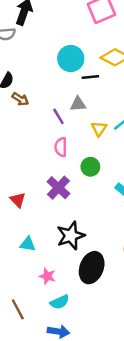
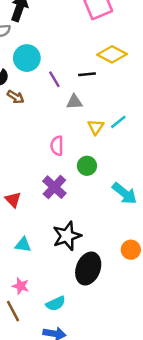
cyan circle: (71, 59) -> (27, 58), moved
purple line: (58, 116) -> (54, 79), moved
pink star: (47, 276) -> (21, 286), moved

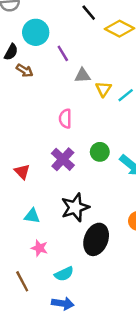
black line: (87, 74) -> (89, 13), moved, turned 56
yellow triangle: (96, 127) -> (103, 89), moved
green circle: (87, 166) -> (100, 152), moved
pink star: (21, 286) -> (39, 248), moved

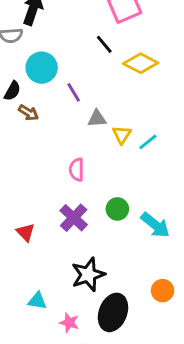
cyan triangle: (32, 216) -> (37, 301), moved
pink star: (39, 248) -> (69, 323), moved

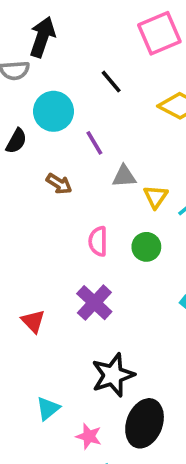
black line: (104, 44) -> (111, 82), moved
brown arrow: (28, 113) -> (59, 184), moved
green circle: (117, 209) -> (146, 247), moved
cyan triangle: (37, 301) -> (48, 408), turned -48

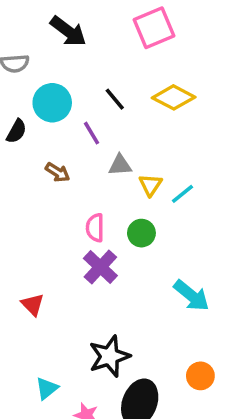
black arrow: (42, 37) -> (68, 31), moved, turned 108
black line: (111, 82) -> (115, 99), moved
purple cross: (94, 303) -> (100, 267), moved

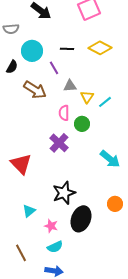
black line: (115, 99) -> (67, 49), turned -48
brown arrow: (58, 172) -> (35, 90), size x1.6
pink semicircle: (95, 228) -> (64, 113), moved
red triangle: (33, 304) -> (21, 164), size x1.6

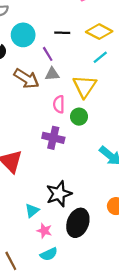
gray triangle: (70, 86) -> (52, 74), moved
yellow triangle: (87, 97) -> (85, 86), size x1.6
cyan line: (105, 102) -> (100, 57), moved
purple cross: (59, 143) -> (53, 138), turned -30
cyan triangle: (29, 211) -> (32, 211), moved

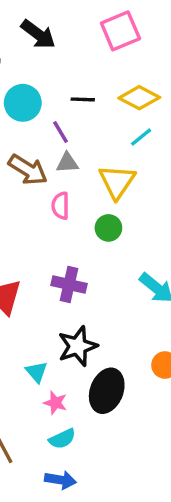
pink semicircle: (59, 104) -> (60, 206), moved
purple cross: (53, 138) -> (69, 284), moved
cyan triangle: (32, 211) -> (36, 372), turned -32

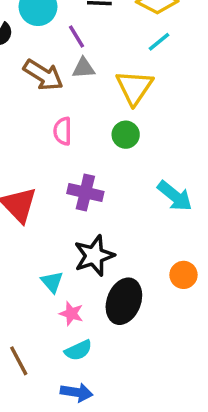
pink semicircle: (60, 206) -> (63, 131), moved

